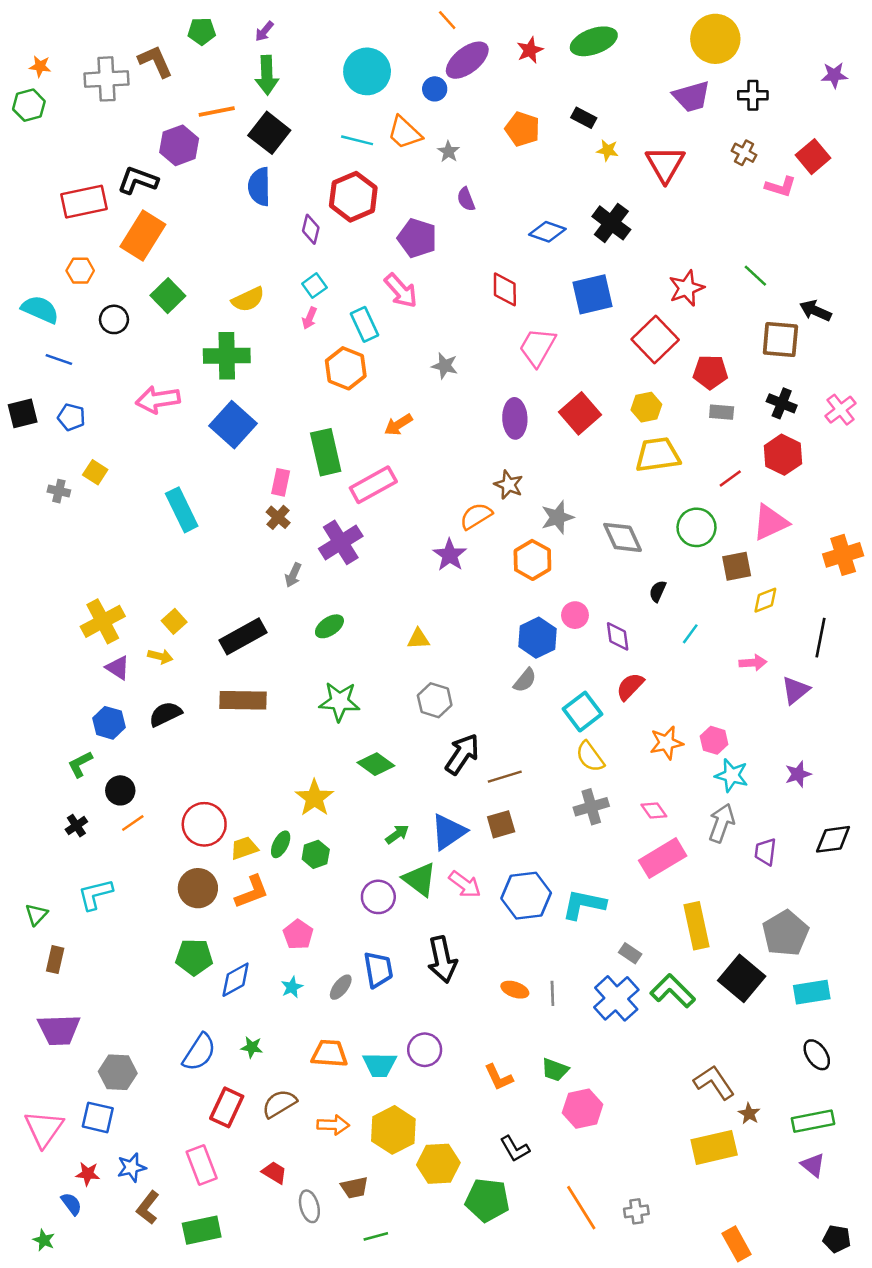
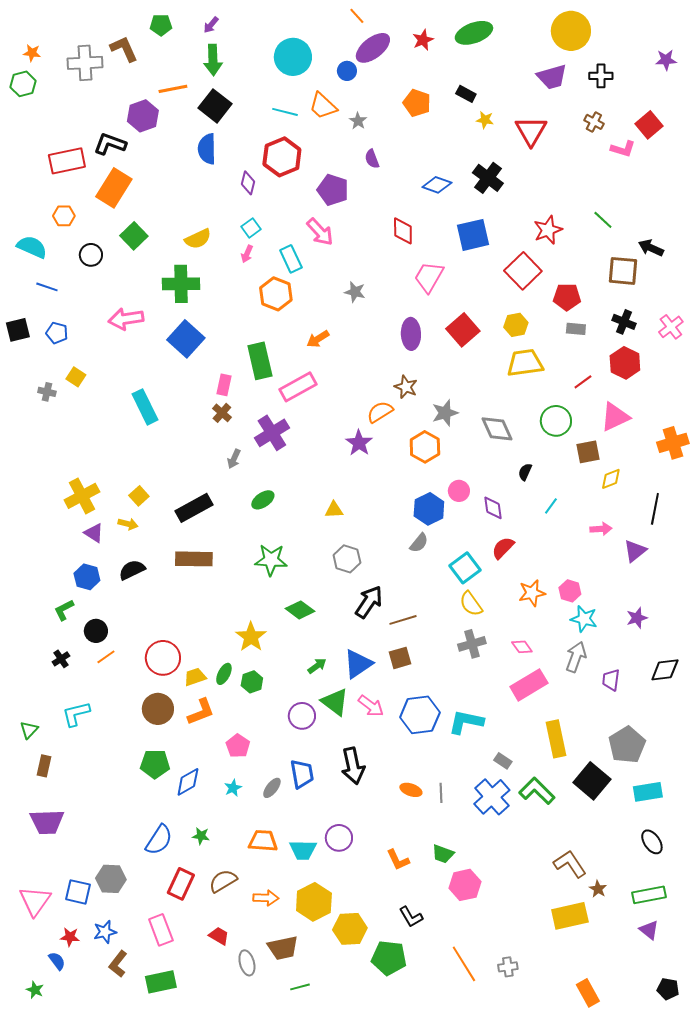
gray hexagon: (118, 1072) -> (111, 879), moved
brown trapezoid: (355, 1188) -> (283, 948), size x1.4

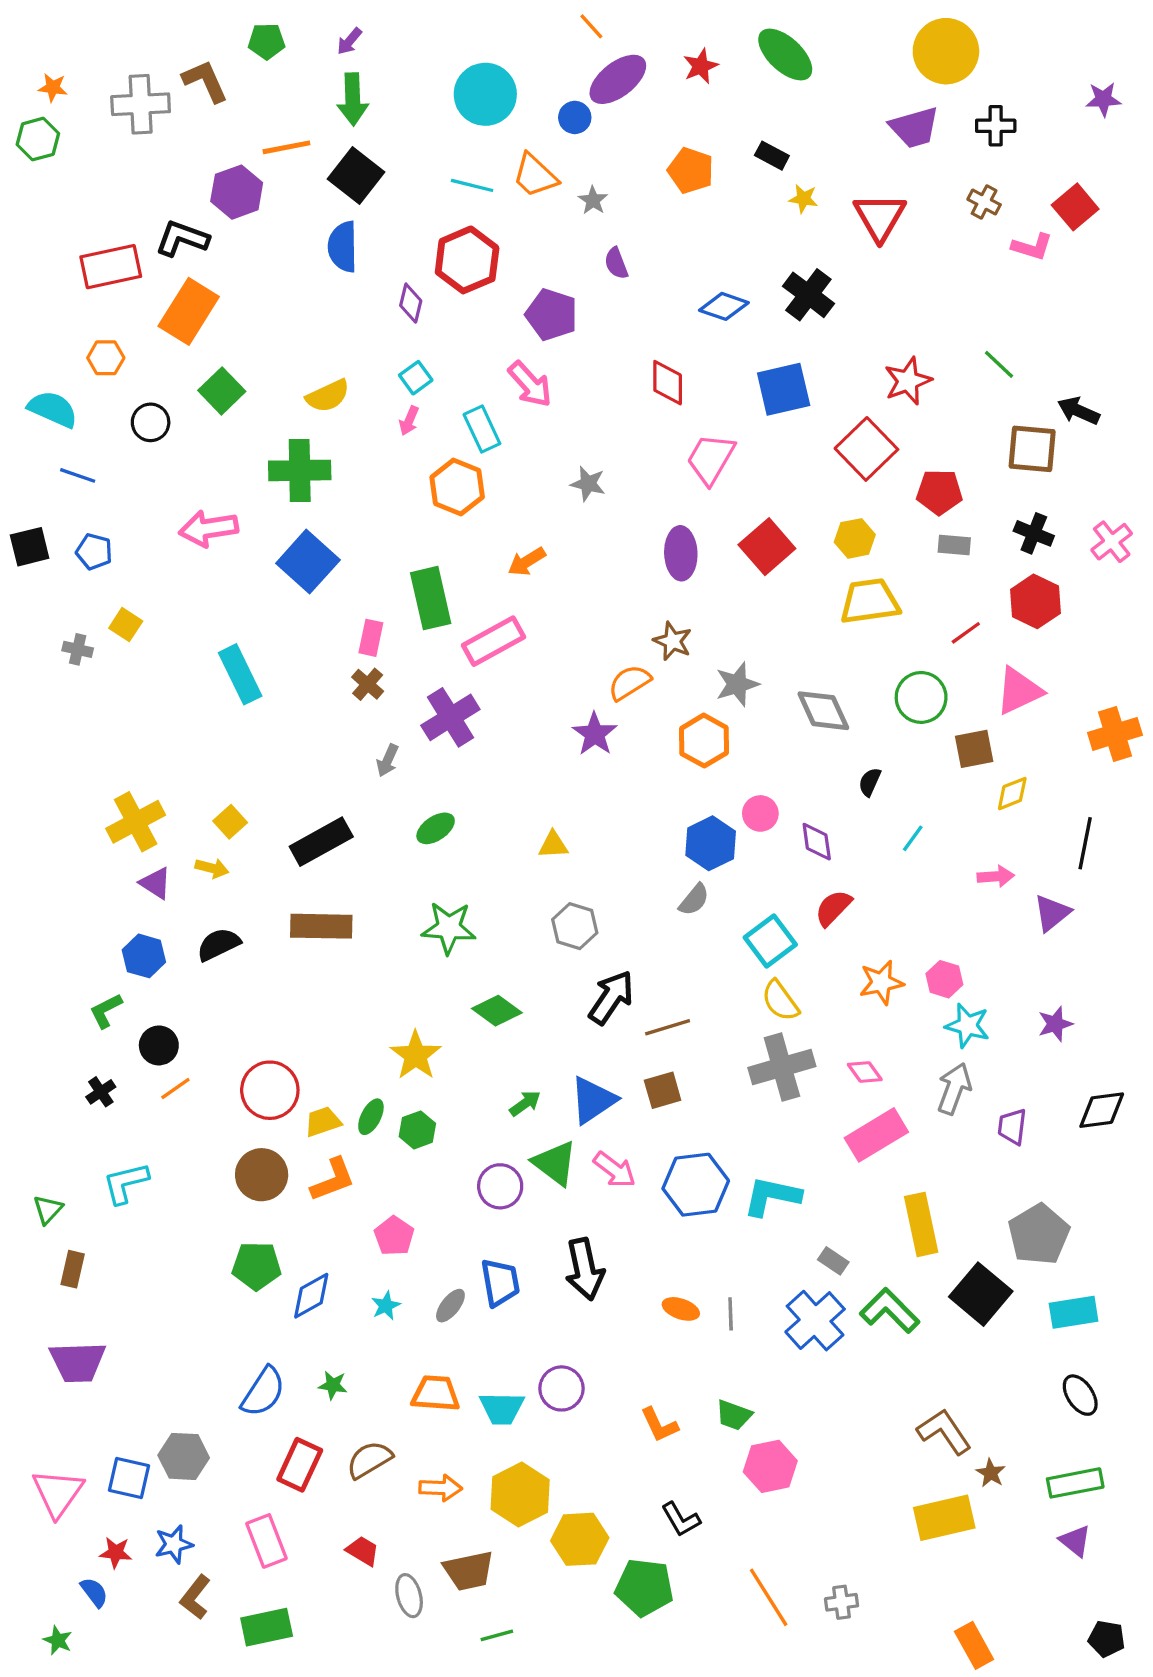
green ellipse: (474, 33) -> (785, 55), turned 63
gray cross: (472, 644) -> (782, 1067), size x1.4

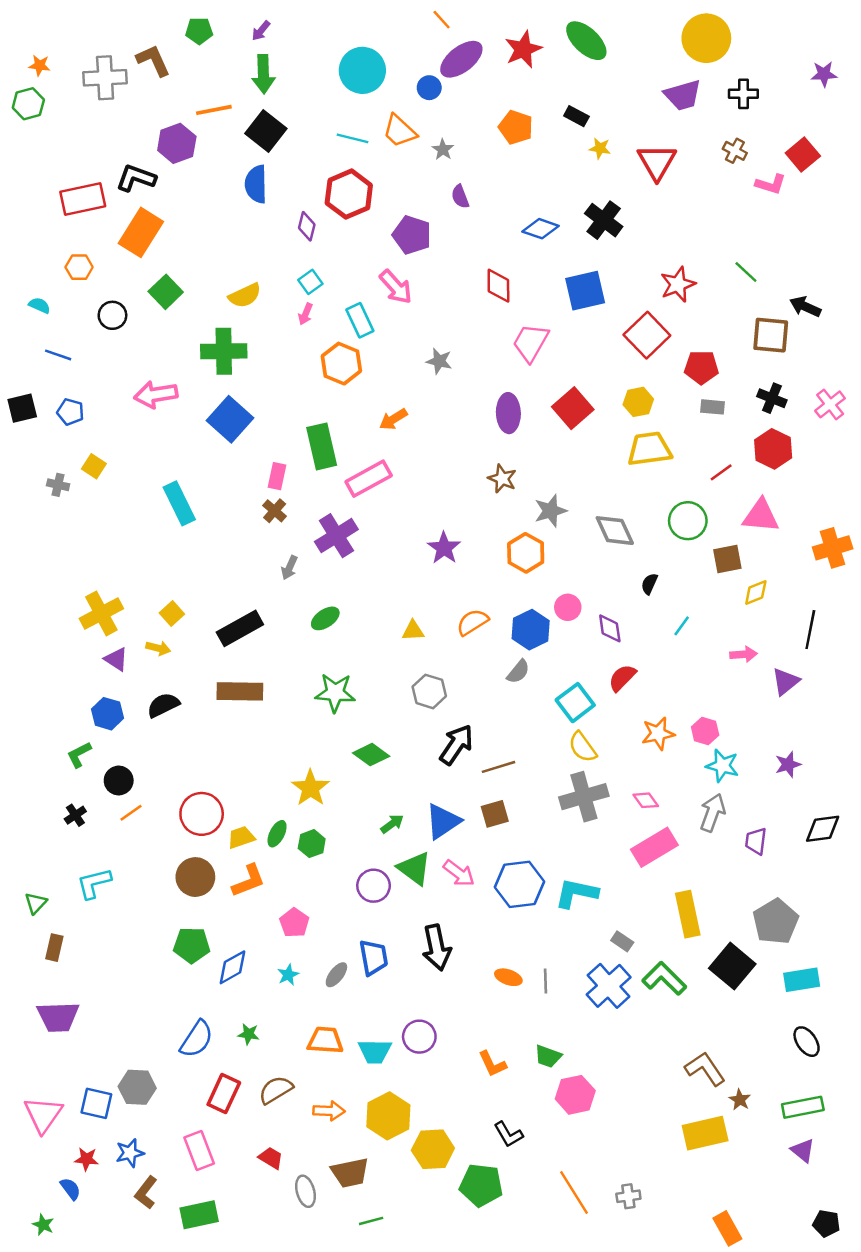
red star: (701, 66) -> (523, 49), size x1.4
cyan semicircle: (53, 409) -> (39, 305), size x0.6
orange semicircle: (629, 683) -> (473, 622), moved
pink triangle: (1019, 691) -> (761, 516), turned 30

